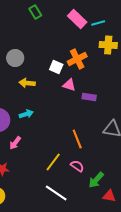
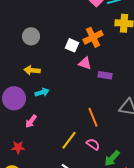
yellow arrow: (27, 83) -> (32, 70), moved

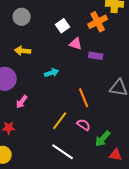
orange cross: (93, 37) -> (98, 22), moved
white square: (72, 45) -> (63, 26), turned 32
cyan arrow: (42, 92) -> (52, 73), moved

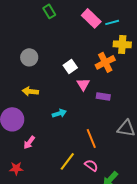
pink triangle: (76, 44) -> (83, 84), turned 40

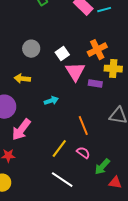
yellow cross: (122, 44) -> (113, 69), moved
gray circle: (29, 57) -> (31, 49), moved
pink triangle: (83, 84) -> (75, 72), size x1.5
pink arrow: (29, 142) -> (21, 130), size x1.6

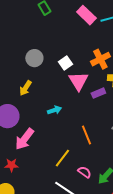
yellow arrow: (22, 79) -> (25, 88), turned -63
purple rectangle: (95, 84) -> (98, 93), turned -32
pink semicircle: (83, 153) -> (84, 172), moved

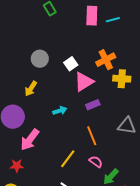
pink rectangle: (86, 15) -> (92, 16), turned 48
pink triangle: (78, 81) -> (84, 82), turned 30
purple rectangle: (98, 93) -> (93, 105), moved
pink semicircle: (84, 172) -> (96, 162), moved

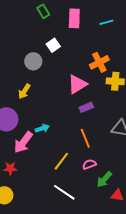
pink rectangle: (92, 16) -> (74, 18), moved
white square: (71, 64) -> (53, 45), moved
cyan arrow: (60, 111) -> (42, 128), moved
pink semicircle: (96, 162) -> (89, 164), turned -56

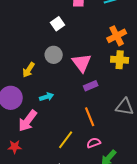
gray circle: (33, 61) -> (54, 55), moved
orange cross: (99, 62) -> (117, 36), moved
pink triangle: (77, 84) -> (82, 63), turned -35
cyan arrow: (42, 128) -> (47, 97), moved

